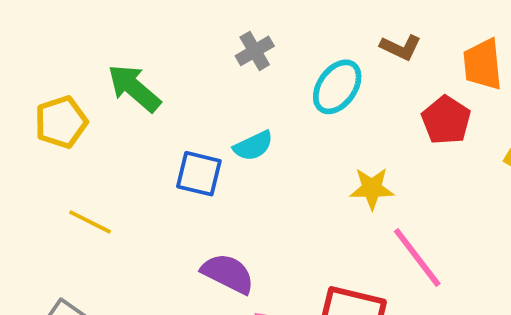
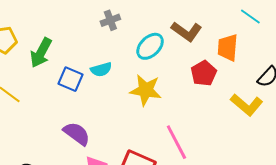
brown L-shape: (401, 47) -> (187, 31), size x1.4
green arrow: (134, 88) -> (41, 53), moved, turned -112
yellow star: (372, 188) -> (146, 90), moved, size x1.4

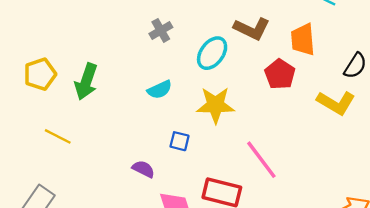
blue square: (70, 79) -> (180, 141), moved, size x0.7
purple semicircle: (77, 134) -> (143, 169), size x0.7

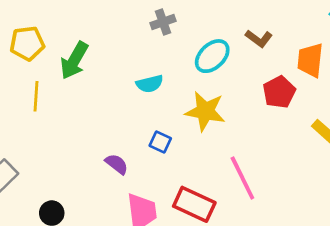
brown L-shape: (252, 29) -> (259, 39), size x0.7
yellow line: (58, 136) -> (36, 96), moved, turned 56

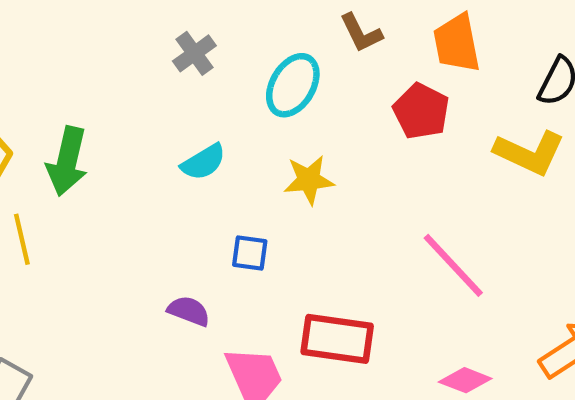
brown L-shape: (259, 39) -> (361, 33), turned 44
yellow star: (205, 111) -> (309, 180), size x0.7
pink line: (242, 178) -> (453, 265), moved

